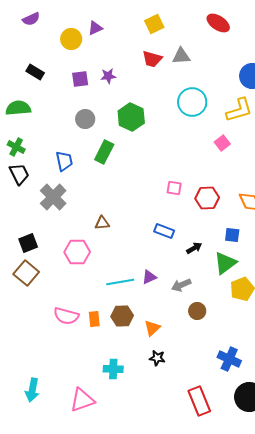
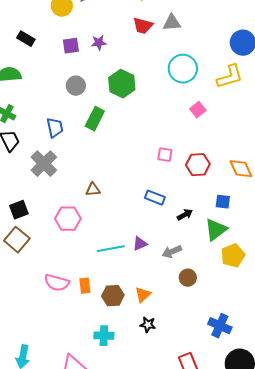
pink square: (222, 143) -> (198, 110), moved
brown hexagon: (122, 316) -> (113, 296), moved

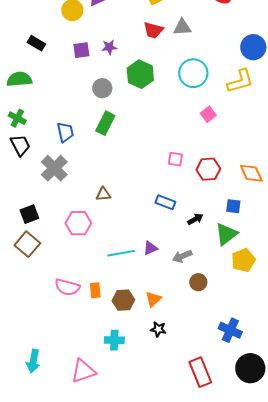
green hexagon: (122, 84) -> (140, 74), moved
gray circle: (76, 86) -> (102, 88), moved

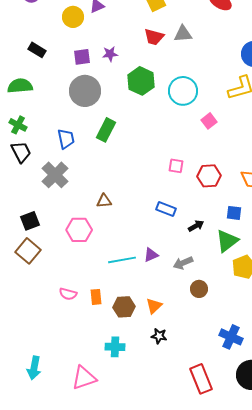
cyan circle: (193, 73) -> (183, 91), moved
gray circle: (102, 88) -> (85, 91), moved, size x1.6
pink semicircle: (67, 287) -> (68, 294), size x0.7

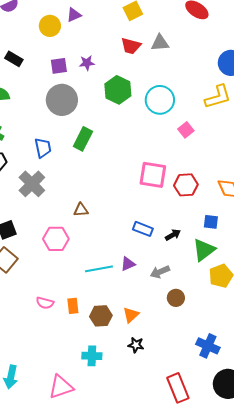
pink square: (176, 166) -> (153, 175), size x1.8
blue rectangle: (166, 209) -> (143, 229), moved

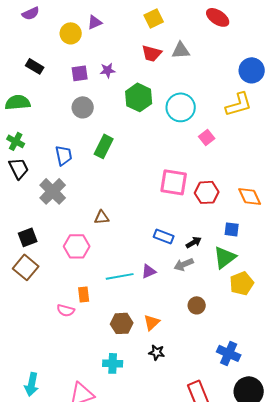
gray circle: (62, 100) -> (83, 107), size x0.7
gray arrow: (160, 272) -> (184, 264), moved
orange rectangle: (73, 306) -> (84, 294), moved

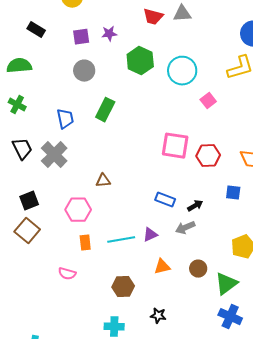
black trapezoid: (19, 168) -> (22, 149), moved
green triangle: (225, 257) -> (226, 284), moved
orange rectangle: (84, 294) -> (85, 243), moved
orange triangle: (152, 322) -> (162, 267), moved, turned 30

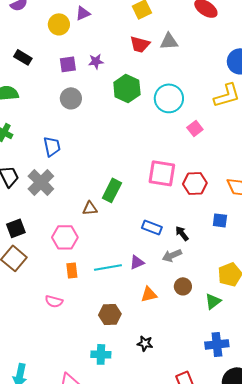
green rectangle: (105, 110) -> (112, 190), moved
black arrow: (195, 206) -> (182, 233), turned -98
brown circle: (198, 269) -> (183, 286), moved
green triangle: (226, 284) -> (213, 301), moved, size x0.7
blue cross: (230, 317) -> (217, 344), turned -30

